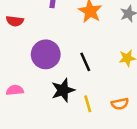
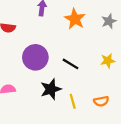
black line: (85, 62) -> (70, 64), turned -35

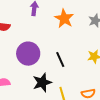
black line: (70, 64) -> (60, 60), turned 35

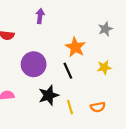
orange star: (64, 19) -> (75, 47), moved

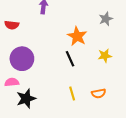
purple circle: (34, 64) -> (22, 59), moved
black star: (49, 95) -> (26, 99), moved

